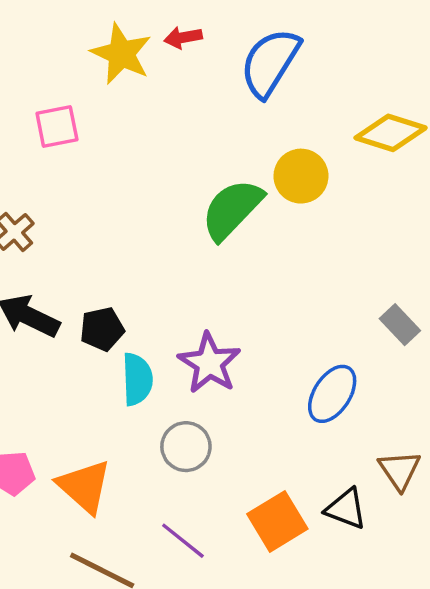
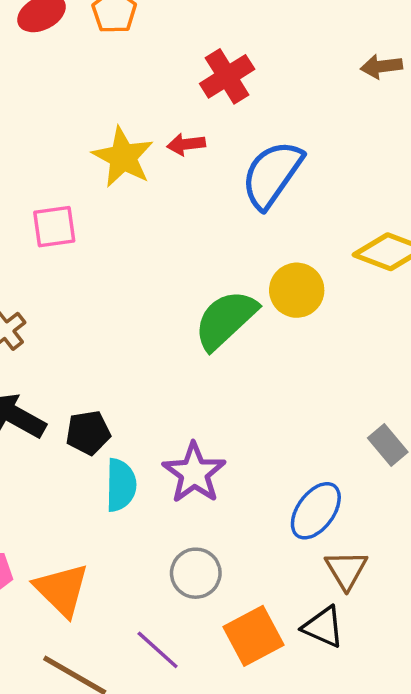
gray circle: (186, 447) -> (196, 573), moved
brown triangle: (400, 470) -> (346, 570), moved

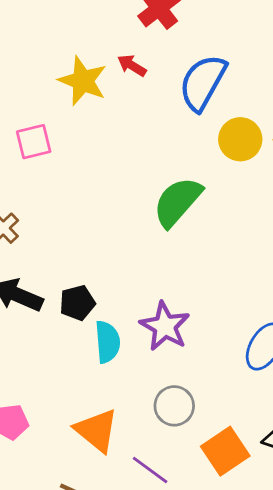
red arrow: (186, 144) -> (132, 66), turned 44
yellow circle: (297, 290) -> (240, 139), moved
orange triangle: (62, 590) -> (96, 430), moved

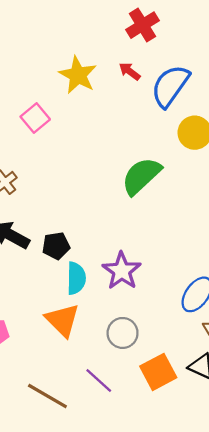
red arrow: (132, 66) -> (130, 71), moved
pink square: (34, 142) -> (35, 118), turned -32
orange triangle: (96, 430) -> (62, 320), moved

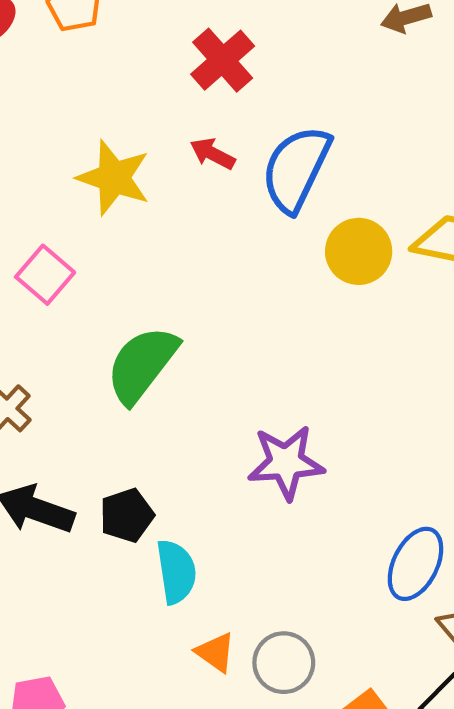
green semicircle: (141, 176) -> (142, 365), moved
purple star: (122, 271) -> (286, 462), moved, turned -30
orange triangle: (62, 320) -> (215, 652), moved, size x0.6

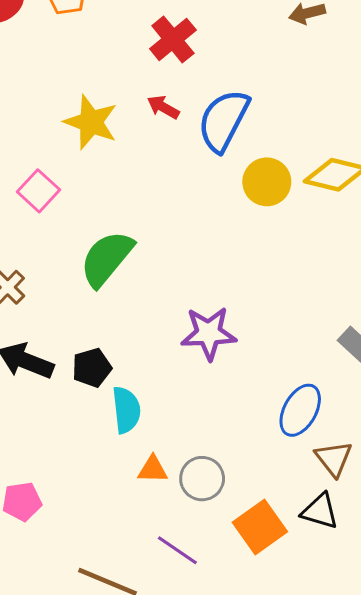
orange triangle: (215, 652) -> (153, 469), turned -36

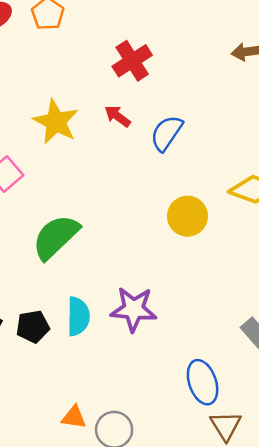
blue semicircle: (224, 120) -> (167, 133), size x0.7
yellow circle: (267, 182) -> (187, 216), moved
cyan semicircle: (126, 410) -> (78, 316), moved
blue ellipse: (300, 410) -> (203, 382), turned -54

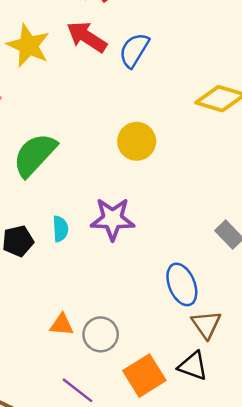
red arrow: (118, 116) -> (87, 37), size x1.6
yellow circle: (187, 216) -> (137, 141), moved
cyan semicircle: (78, 316) -> (60, 229), size x0.7

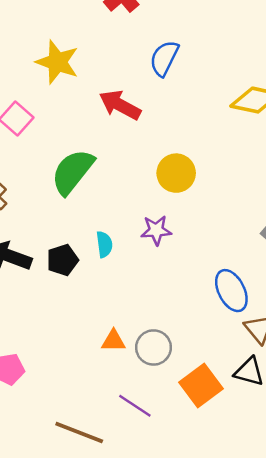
red arrow: (87, 37) -> (120, 105), moved
yellow circle: (137, 141) -> (176, 173), moved
purple star: (113, 219) -> (156, 230), size x0.7

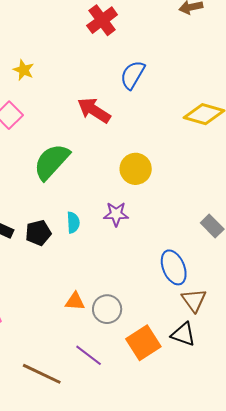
yellow star: (57, 62) -> (24, 70), moved, size x0.6

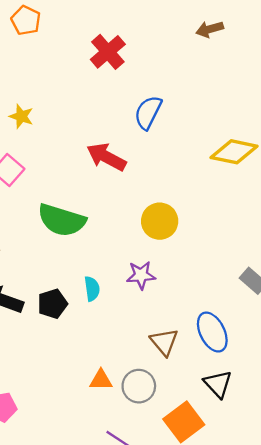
green semicircle: (52, 162) -> (62, 220), turned -111
brown triangle: (194, 300) -> (164, 342), moved
black triangle: (183, 334) -> (218, 384), moved, turned 32

